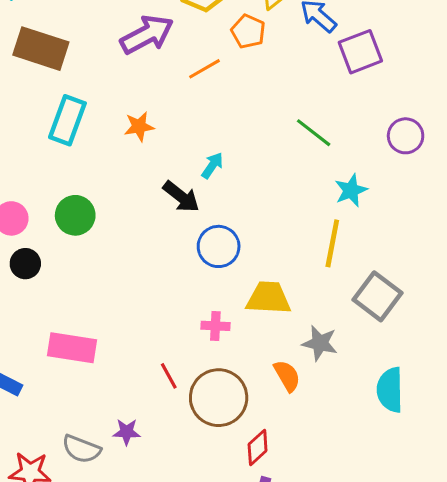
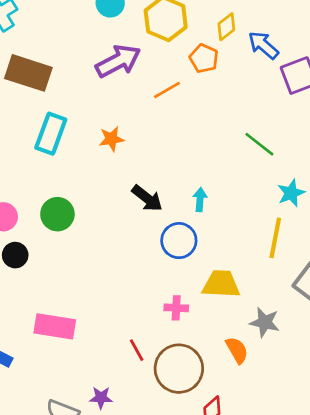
cyan arrow: (212, 165) -> (200, 200), moved, turned -30

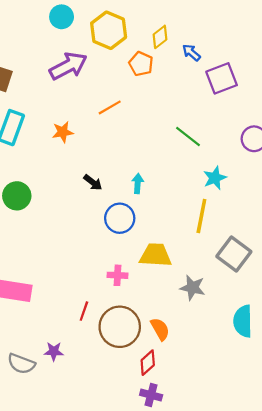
blue arrow: (263, 45) -> (191, 53), size x0.7
orange line: (167, 90) -> (110, 107), moved
black arrow: (147, 198) -> (93, 182), size x0.7
red line: (137, 350) -> (84, 311), turned 48
orange semicircle: (237, 350) -> (160, 329), moved

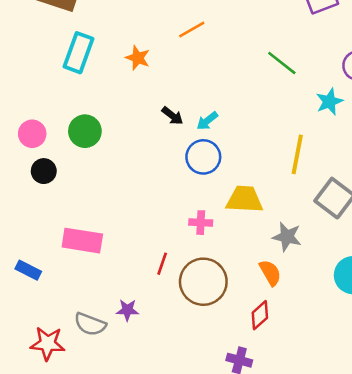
orange star: (63, 132) -> (138, 58), turned 30
cyan star: (215, 178) -> (329, 102), moved
cyan arrow: (138, 184) -> (207, 121), moved, turned -132
orange semicircle: (160, 329) -> (270, 273), moved
red diamond: (148, 363) -> (260, 315), moved

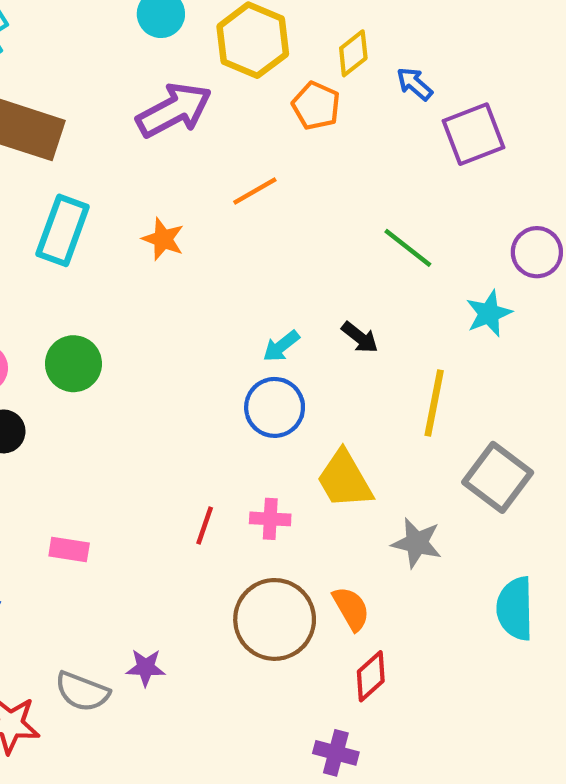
black arrow: (172, 116) -> (360, 337), moved
yellow trapezoid: (244, 199) -> (345, 480), turned -123
pink rectangle: (82, 241) -> (69, 550), size x0.6
red line: (162, 264) -> (205, 525), moved
orange semicircle: (270, 273) -> (351, 609), moved

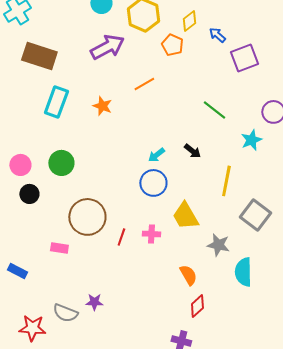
cyan semicircle: (515, 609) -> (243, 272), moved
brown circle: (275, 619) -> (87, 217), moved

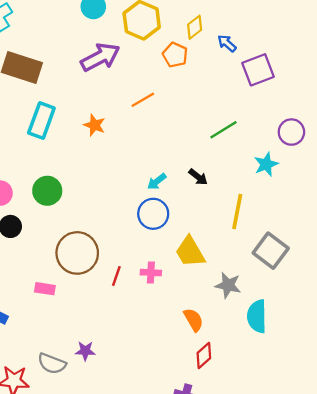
green line: (214, 110) -> (223, 130), turned -70

